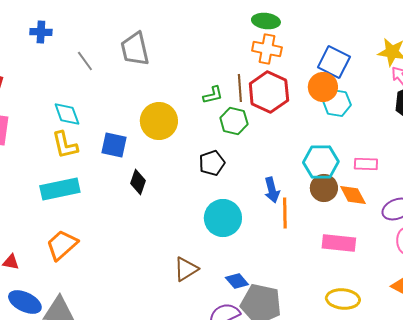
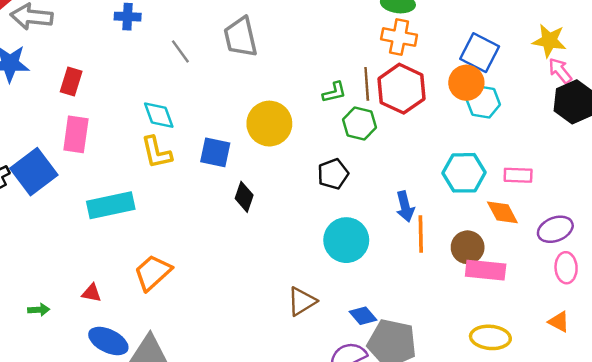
brown circle: (324, 188) -> (468, 247), moved
cyan rectangle: (60, 189) -> (111, 205), moved

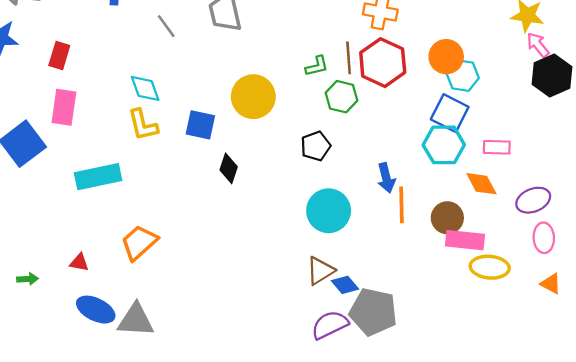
blue square: (480, 53) -> (450, 113), moved
brown triangle: (302, 301) -> (320, 271), moved
orange triangle: (559, 322) -> (551, 284), moved
yellow ellipse: (490, 337) -> (490, 267), moved

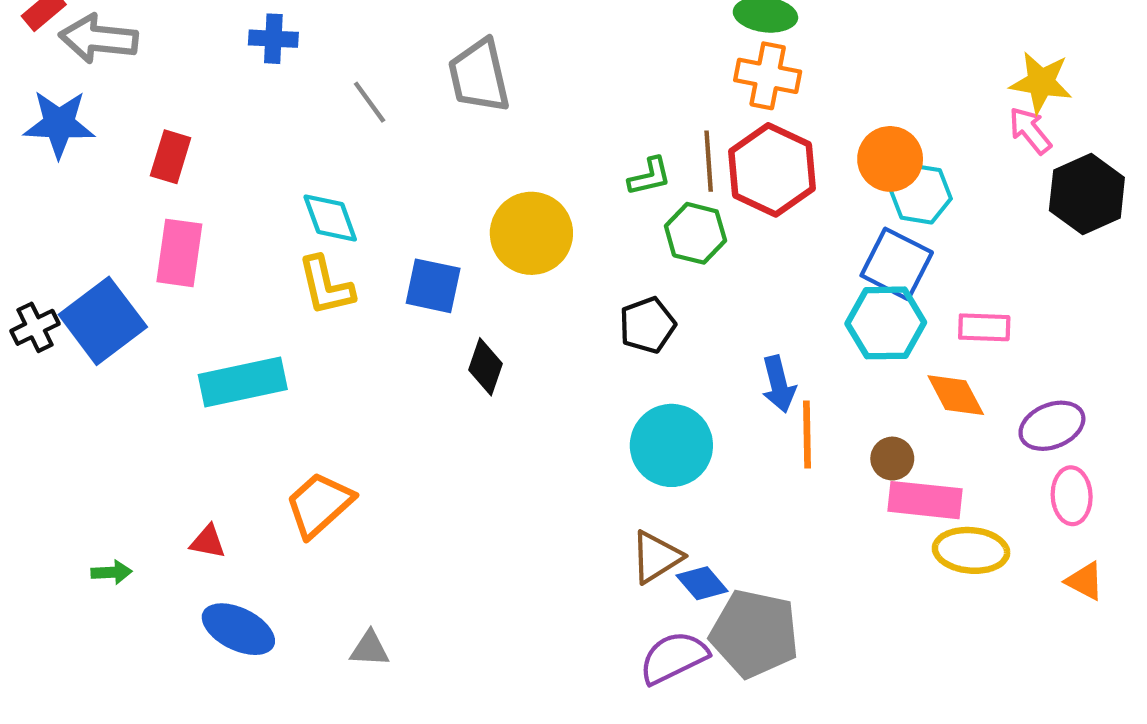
pink arrow: (538, 45) -> (1030, 131), moved
brown circle: (447, 218) -> (892, 459), size x0.7
gray triangle: (136, 320) -> (370, 649), moved, size x0.6

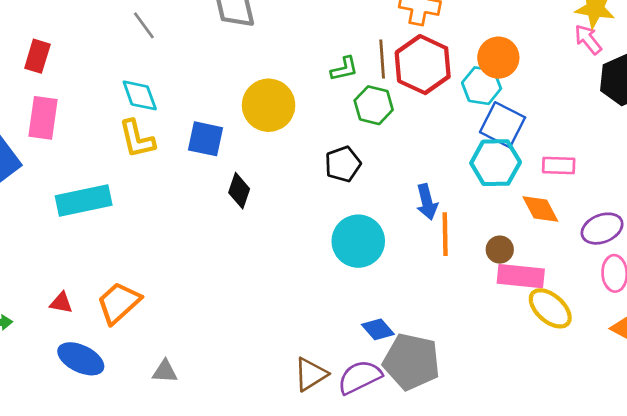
gray line: (370, 102) -> (144, 25), moved
cyan hexagon: (921, 194) -> (482, 86), moved
orange trapezoid: (319, 504) -> (119, 303), moved
yellow ellipse: (971, 550) -> (550, 308), turned 36
brown triangle: (656, 557) -> (311, 374), moved

